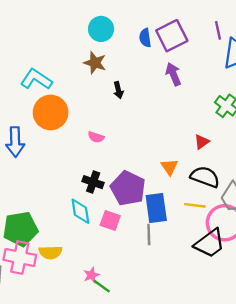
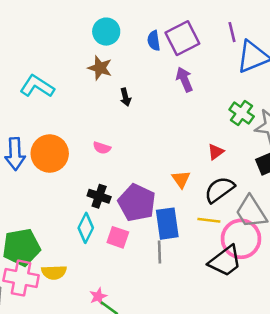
orange circle: (51, 112) -> (50, 154), moved
black semicircle: (205, 177) -> (219, 190), turned -56
cyan diamond: (80, 211) -> (86, 228), turned 36

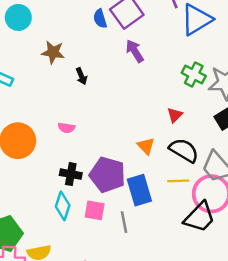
cyan circle: (106, 32) -> (18, 17), moved
black semicircle: (219, 190) -> (184, 150), turned 76
gray line: (160, 252) -> (124, 222), moved

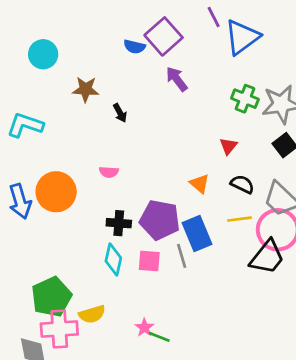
blue semicircle: (100, 19) -> (134, 47), turned -54
black semicircle: (184, 150) -> (242, 184), size x0.7
gray line: (124, 222) -> (182, 256), moved

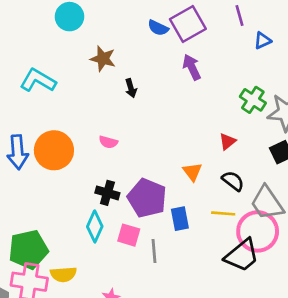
blue triangle: (242, 37) -> (263, 41), size x0.5
blue rectangle: (197, 233) -> (180, 219), size x0.7
gray line: (182, 256) -> (154, 251), moved

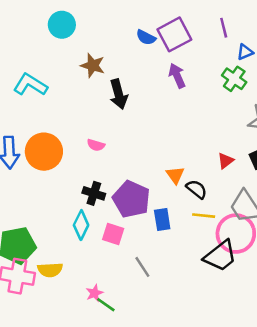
black arrow: (131, 88) -> (119, 94), size x1.6
green cross: (253, 100) -> (234, 79), moved
red triangle: (227, 142) -> (225, 161), moved
black semicircle: (233, 181) -> (197, 189), moved
gray line: (154, 251) -> (142, 267), moved, turned -30

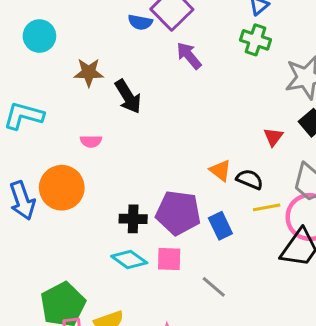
pink semicircle: (96, 145) -> (91, 141), moved
cyan diamond: (81, 225) -> (129, 260), turned -64

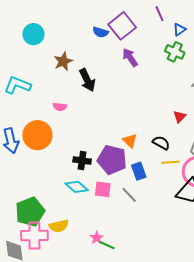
brown star: (89, 72) -> (63, 61), turned -30
orange triangle: (220, 170) -> (130, 141), moved
gray line: (214, 287) -> (129, 195), moved

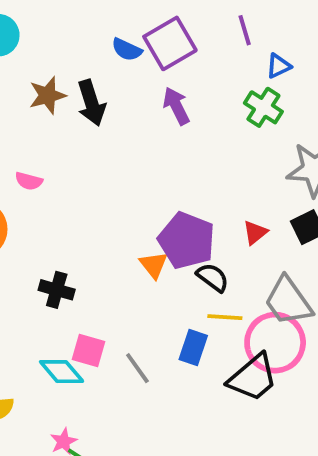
black arrow: (87, 80) -> (91, 103), moved
purple pentagon: (112, 160) -> (187, 240), moved
blue rectangle: (139, 171) -> (193, 348), moved, turned 30
cyan diamond: (77, 187) -> (62, 372), moved

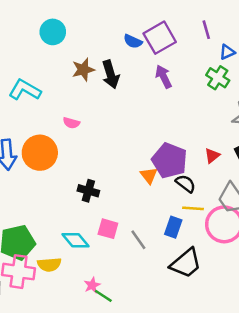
cyan diamond: (62, 372) -> (76, 240), moved
black trapezoid: (253, 378) -> (186, 263), moved

